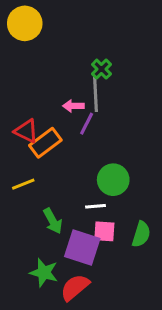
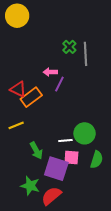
gray line: (96, 94) -> (86, 54), moved
green circle: (113, 180) -> (85, 133), moved

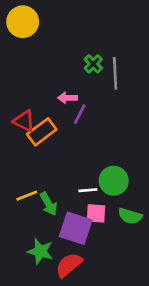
yellow line: (16, 125) -> (27, 196), moved
green semicircle: (97, 160) -> (130, 216), turned 90

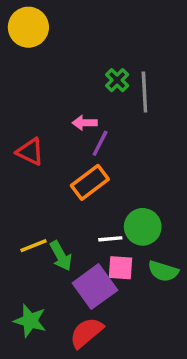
orange rectangle: (42, 132) -> (90, 182), moved
purple square: (76, 228) -> (95, 287), turned 36
green star: (40, 251) -> (30, 321), moved

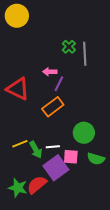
red triangle: (30, 152) -> (18, 89), size x1.4
white line: (110, 239) -> (53, 147), moved
red semicircle: (86, 333) -> (37, 185), moved

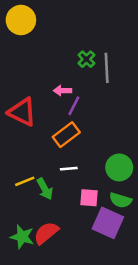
green circle: (84, 133) -> (119, 167), moved
white line: (53, 147) -> (69, 169), moved
purple square: (56, 168) -> (108, 223), moved, turned -30

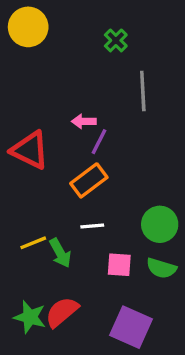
green cross: (86, 59) -> (116, 40), moved
purple square: (108, 223) -> (131, 327), moved

